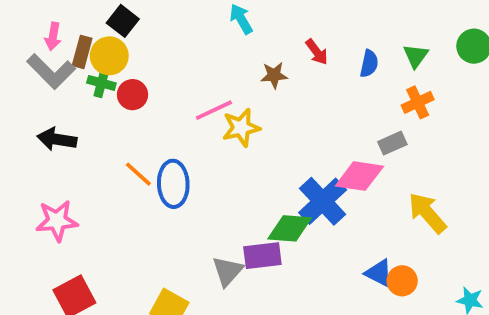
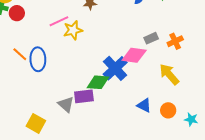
orange cross: (418, 102) -> (175, 41), moved
gray triangle: (228, 271) -> (66, 104), turned -30
orange circle: (402, 281) -> (168, 110), moved

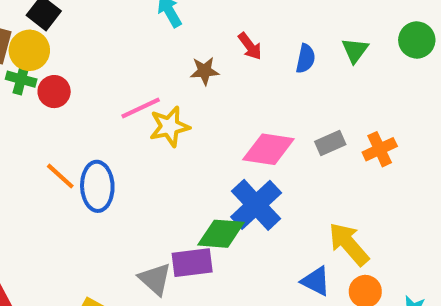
pink diamond: (134, 55) -> (268, 149), moved
yellow arrow: (169, 74) -> (349, 244), moved

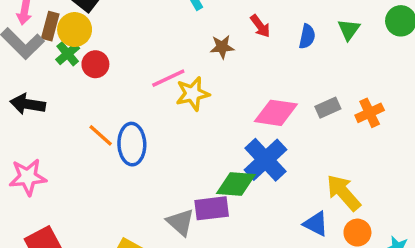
green cross: (21, 79) -> (68, 54), turned 35

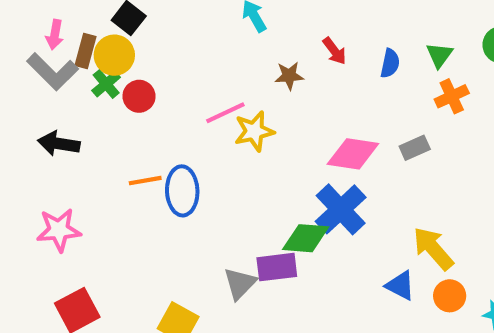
orange cross: (370, 113) -> (452, 96), moved
orange line: (101, 135) -> (145, 181), turned -52
gray triangle: (180, 222) -> (240, 283), turned 32

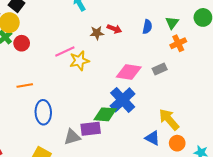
red arrow: (334, 51) -> (114, 29), moved, turned -32
blue ellipse: (182, 191) -> (43, 112), moved
gray triangle: (240, 283) -> (72, 137), turned 30

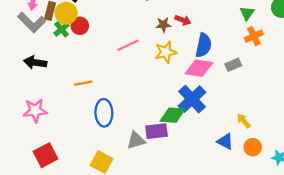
blue semicircle: (147, 27) -> (203, 45), moved, size x1.5
red circle: (22, 43) -> (80, 26), moved
yellow star: (79, 61) -> (166, 52), moved
yellow arrow: (169, 119) -> (244, 121), size x0.6

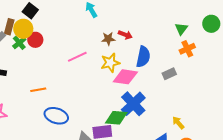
pink diamond: (199, 68) -> (125, 77), moved
blue ellipse: (104, 113) -> (56, 116), turned -70

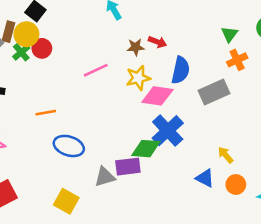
gray rectangle: (169, 74) -> (214, 92), size x1.6

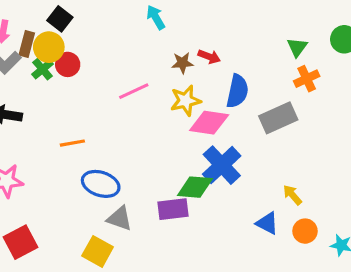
gray triangle: (105, 177) -> (120, 218), moved, turned 35

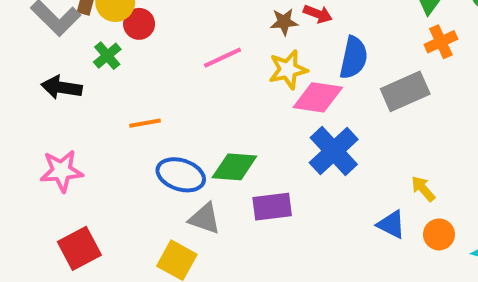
green cross: (43, 69) -> (107, 56), moved
green diamond: (195, 187) -> (234, 167), moved

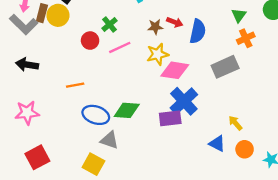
red circle: (139, 24) -> (90, 41), moved
green cross: (107, 56) -> (109, 24), moved
blue semicircle: (354, 58) -> (198, 31), moved
purple rectangle: (272, 207) -> (170, 118), moved

